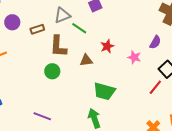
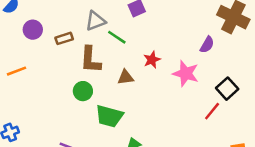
purple semicircle: (155, 42) -> (207, 45), moved
pink star: (134, 57) -> (186, 74), size x1.5
green trapezoid: (104, 91) -> (109, 116), moved

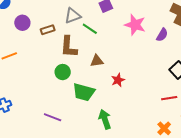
red star: (152, 60) -> (118, 80), moved
pink star: (186, 74) -> (135, 25), moved
red line: (212, 111) -> (169, 98), moved, turned 42

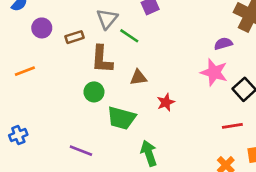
gray triangle: (73, 16) -> (107, 19), turned -30
pink star: (135, 25) -> (214, 72), moved
purple semicircle: (162, 35) -> (223, 44), turned -136

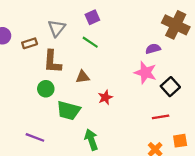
green line: (129, 36) -> (90, 42), moved

